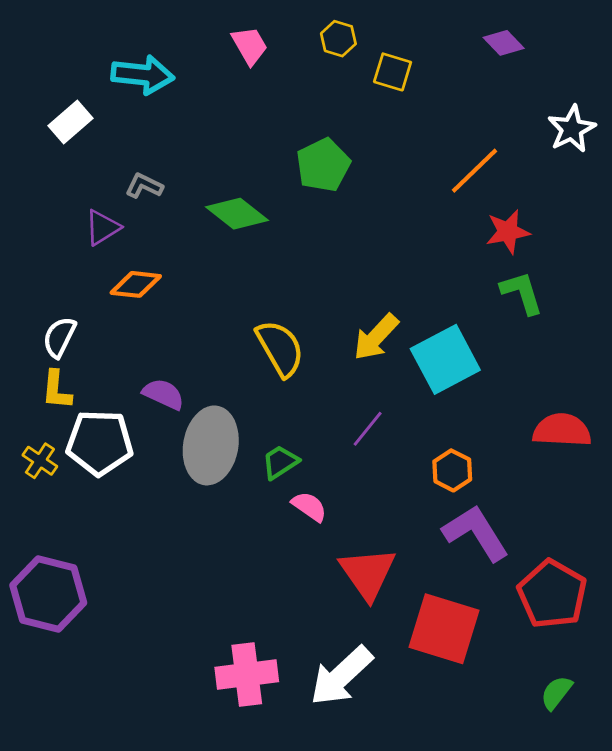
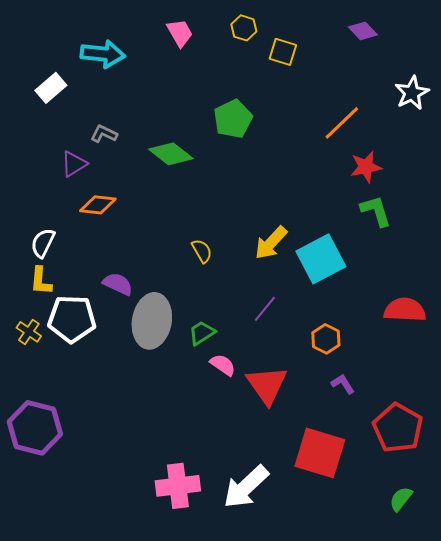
yellow semicircle: (280, 348) -> (202, 251), size x0.6
purple L-shape: (476, 533) -> (343, 384), size x0.5
red triangle: (368, 573) -> (267, 385), moved

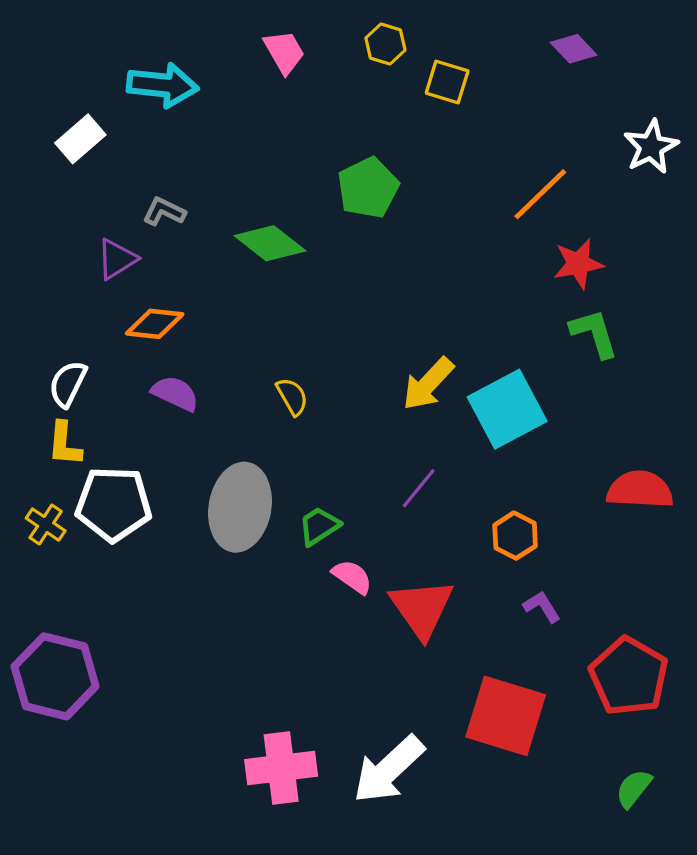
yellow semicircle: (202, 251) -> (292, 397), moved
purple semicircle: (118, 284) -> (175, 393), moved

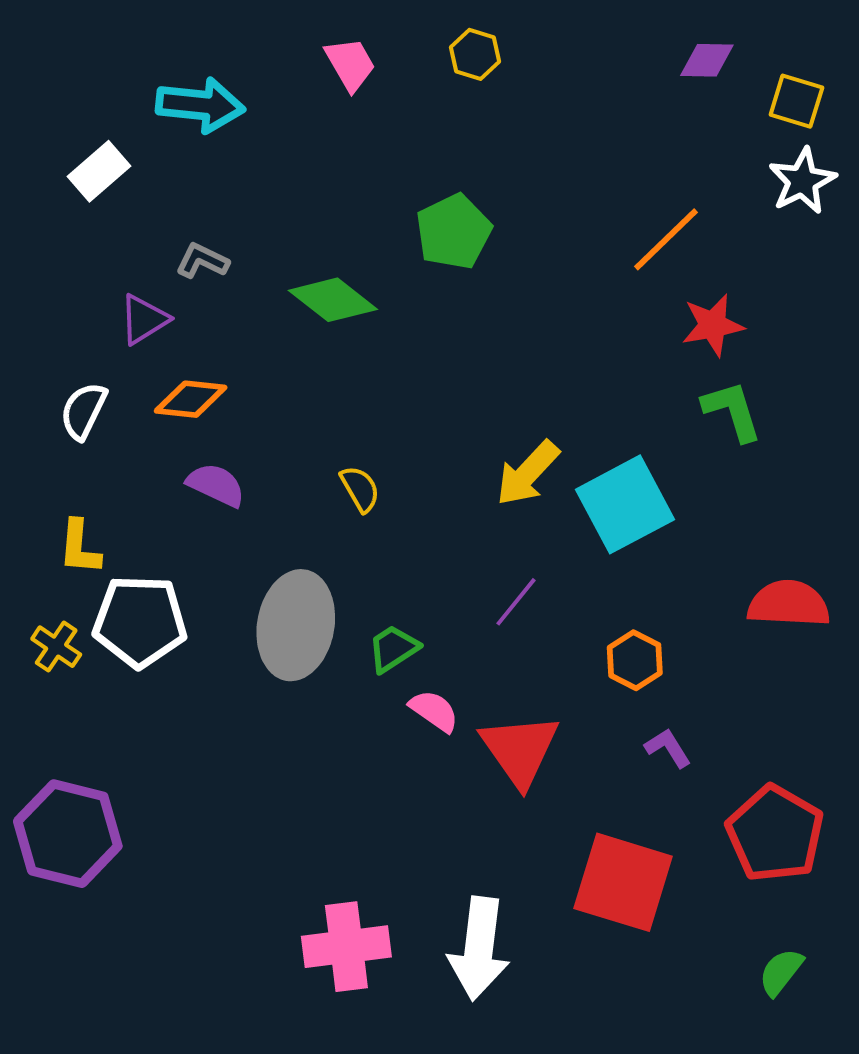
purple diamond: (574, 49) -> (707, 60), turned -45
yellow square: (447, 82) -> (796, 101), moved
white semicircle: (68, 384) -> (83, 411), moved
white arrow: (389, 770) -> (479, 949), turned -40

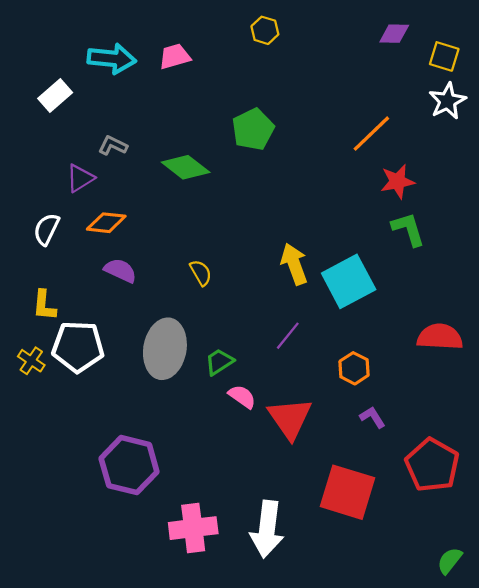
pink trapezoid: (350, 64) -> (175, 56), moved, turned -76
yellow arrow: (528, 473) -> (294, 264), turned 117
purple hexagon: (68, 834) -> (129, 465), moved
green semicircle: (781, 972) -> (450, 561), moved

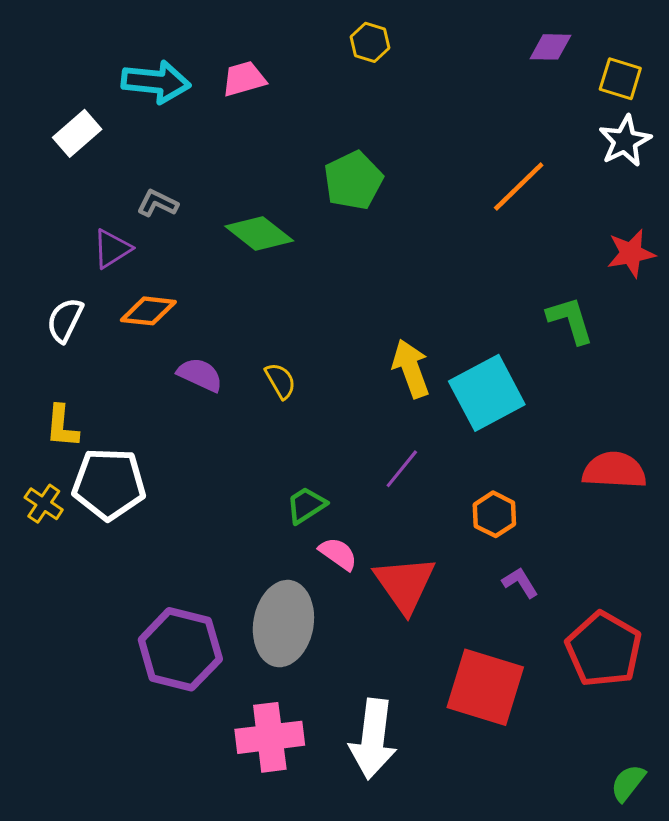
red star: (397, 181) -> (631, 253), moved
purple semicircle: (120, 271) -> (200, 375), moved
gray ellipse: (165, 349) -> (283, 624), moved

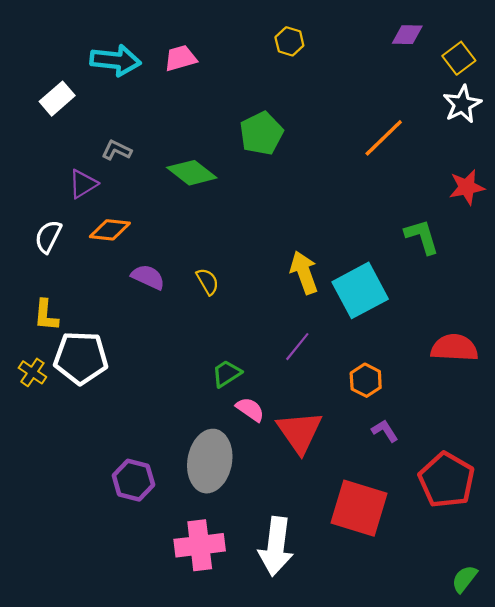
yellow hexagon: (370, 42) -> (289, 41), moved
yellow square: (620, 79) -> (459, 58), turned 36
purple hexagon: (180, 649) -> (133, 480), size x0.7

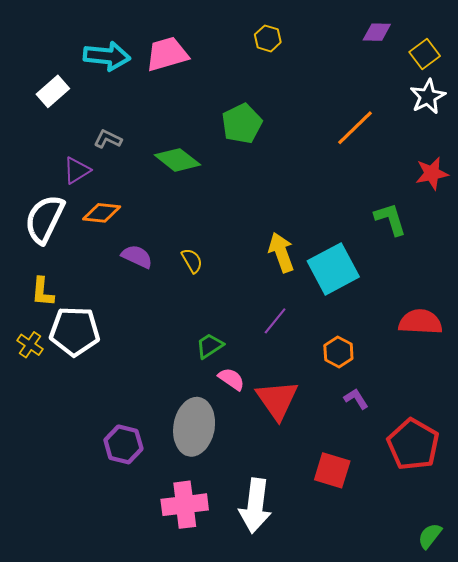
pink trapezoid: (181, 58) -> (167, 54), size x1.4
white semicircle: (48, 237) -> (45, 219), size x1.6
red square: (359, 508) -> (332, 470), size x0.7

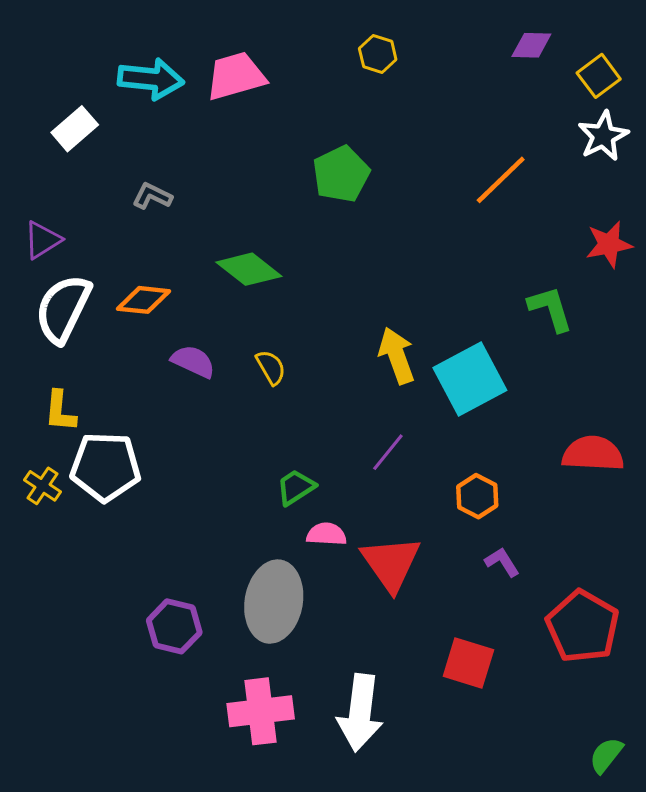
green diamond: (177, 160) -> (249, 269), moved
purple triangle: (77, 170) -> (42, 240), moved
pink semicircle: (231, 379) -> (326, 534), turned -32

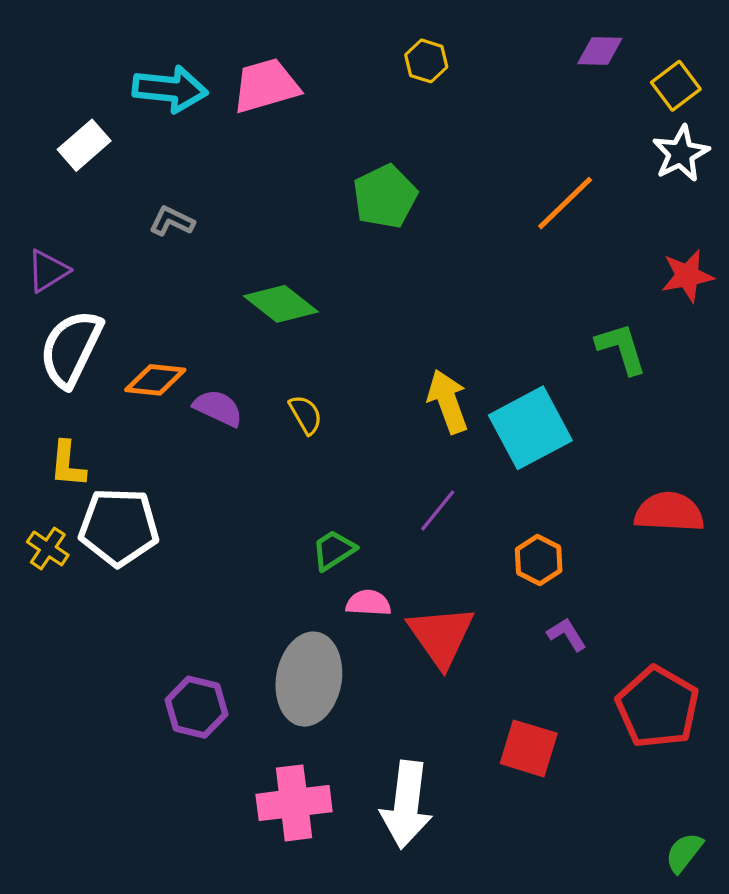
orange diamond: (143, 300) -> (155, 380), moved

